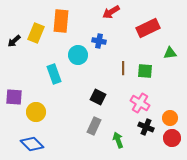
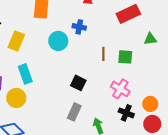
yellow rectangle: (36, 33) -> (16, 41), moved
cyan rectangle: (54, 74) -> (25, 74), moved

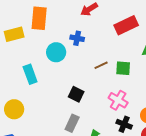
yellow rectangle: (16, 41) -> (14, 34), moved, turned 54
brown line: (103, 54) -> (101, 65), turned 64
cyan rectangle: (25, 74) -> (30, 74), moved

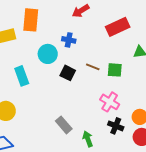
brown line: (101, 65) -> (93, 67), turned 48
black square: (76, 94) -> (68, 73), moved
gray rectangle: (72, 123) -> (64, 125), turned -66

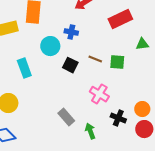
pink cross: (110, 102) -> (99, 94), moved

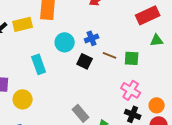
red rectangle: (120, 19) -> (148, 15), moved
blue cross: (71, 32) -> (92, 38), moved, turned -32
pink cross: (99, 94) -> (131, 90), moved

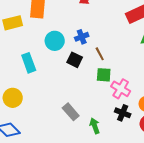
brown line: (110, 55) -> (100, 54), turned 40
green square: (132, 58) -> (104, 75), moved

